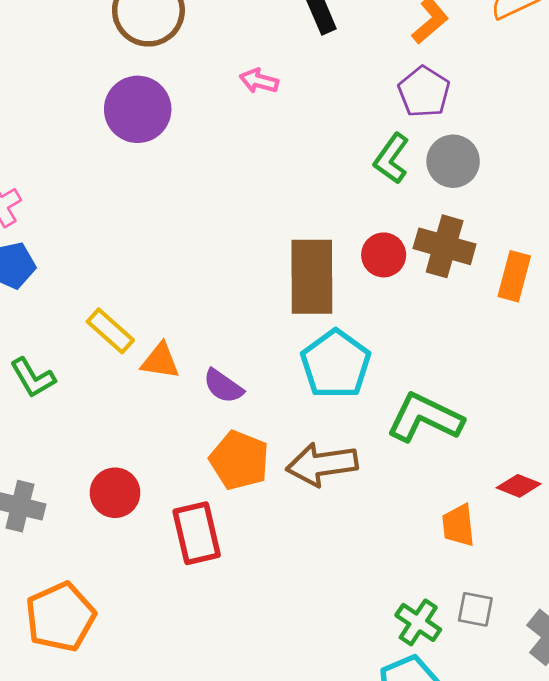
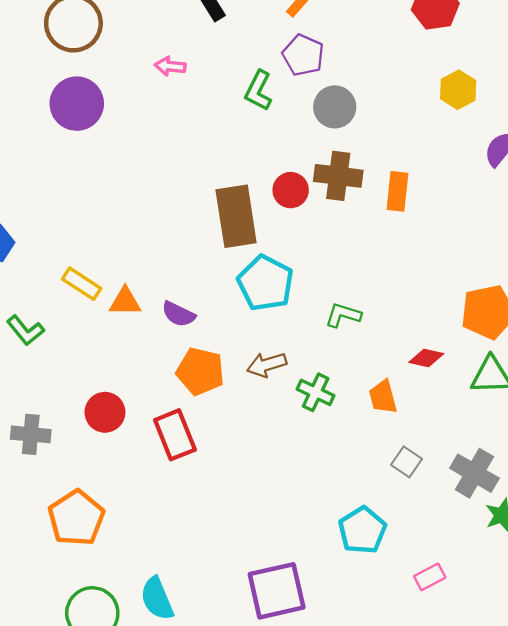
green L-shape: (391, 159) -> (258, 91), moved
green L-shape: (425, 418) -> (343, 315), size x0.6
brown arrow: (322, 464) -> (267, 365), size x0.7
gray square: (475, 609) -> (407, 462), turned 32
green cross: (418, 622) -> (316, 392), moved

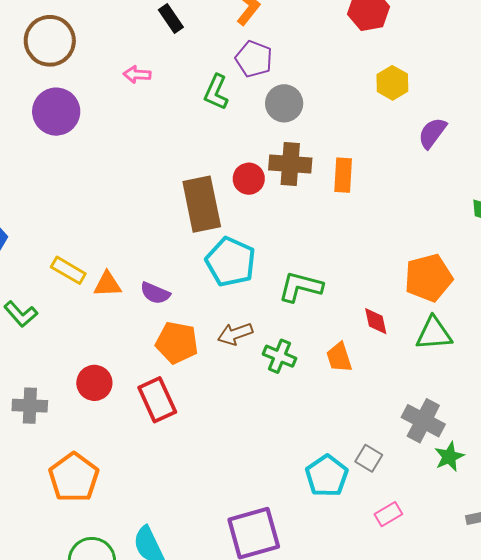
green L-shape: (343, 315) -> (301, 287), size x1.4
red diamond: (426, 358) -> (376, 321), turned 68
gray square: (407, 462) -> (369, 458), moved

